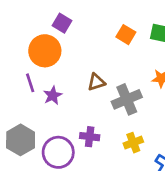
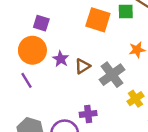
orange square: (126, 35) -> (98, 20), size x1.5
purple star: (53, 95) -> (61, 59), moved
yellow cross: (133, 143) -> (135, 99), moved

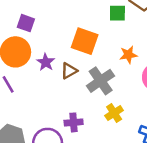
orange square: (98, 20) -> (85, 41), moved
yellow cross: (135, 99) -> (114, 113), moved

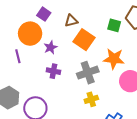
orange star: (128, 55) -> (114, 59), size x1.5
brown triangle: (69, 71) -> (71, 21), moved
purple cross: (74, 122) -> (53, 71), moved

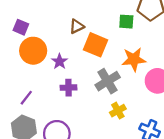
purple square: (44, 14) -> (21, 27), moved
purple line: (18, 56) -> (26, 98), moved, turned 64

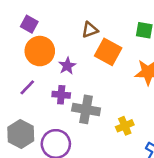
gray cross: (108, 81) -> (86, 109), moved, turned 35
purple cross: (68, 88) -> (61, 95), moved
purple line: (26, 98) -> (27, 87), moved

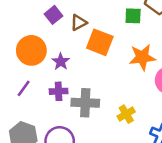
purple square: (29, 24) -> (53, 15), moved, turned 30

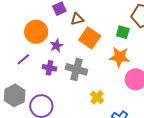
green square: (133, 16) -> (123, 32), moved
gray cross: (85, 103) -> (76, 69), moved
yellow cross: (126, 114) -> (97, 97), turned -32

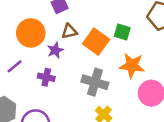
brown triangle: (77, 19) -> (69, 31), moved
green square: (123, 32) -> (122, 32), moved
gray cross: (76, 69) -> (95, 82), moved

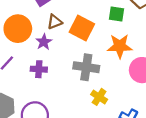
green square: (122, 32) -> (116, 14), moved

